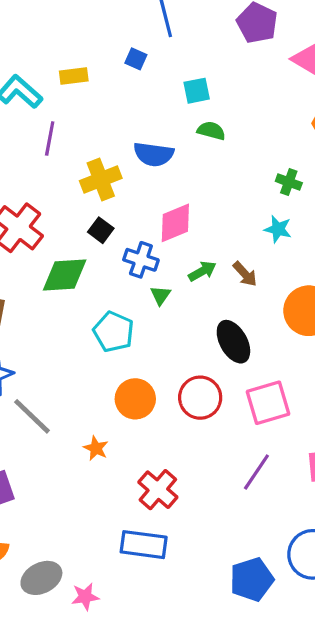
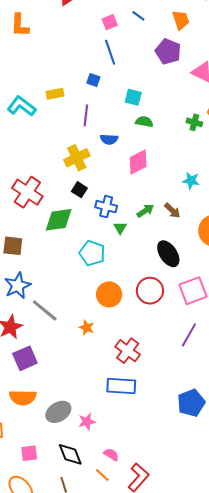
cyan square: (197, 91) -> (133, 97), turned 30
purple line: (50, 139) -> (86, 115), moved
blue semicircle: (154, 154) -> (109, 139), size x0.7
green cross: (289, 182) -> (194, 122), moved
pink diamond: (175, 223) -> (138, 162), moved

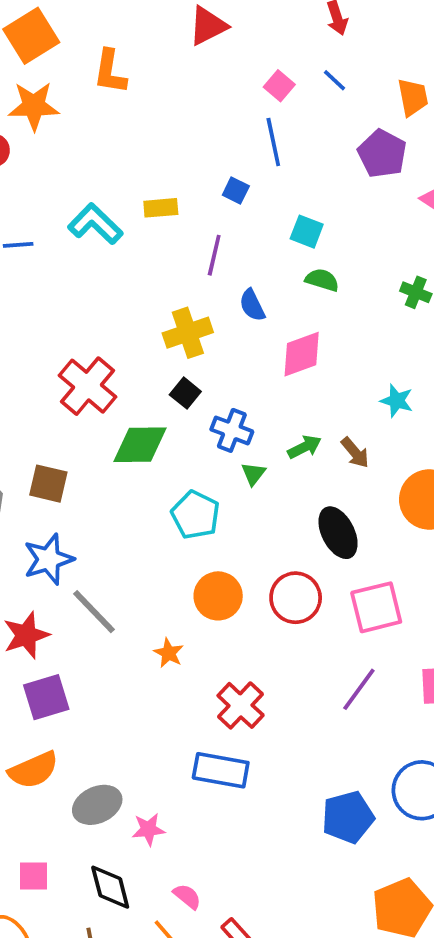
pink square: (110, 22) -> (279, 86), turned -35
blue semicircle: (109, 139) -> (252, 305), turned 54
orange semicircle: (23, 397) -> (33, 770), turned -32

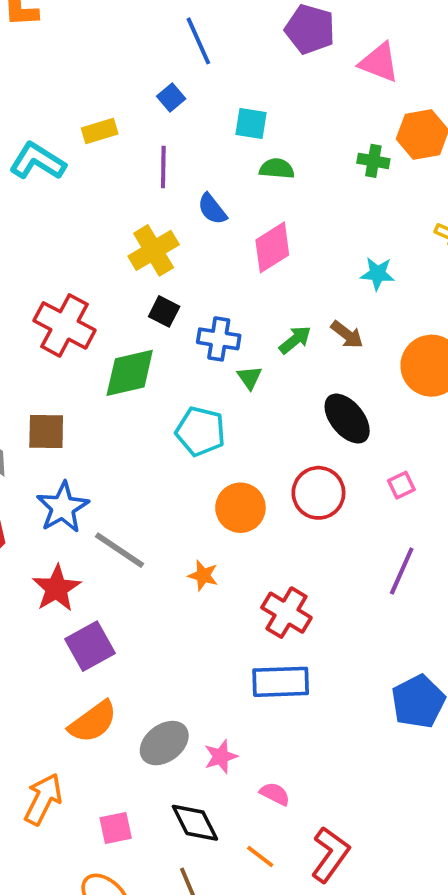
blue square: (236, 190) -> (171, 98), turned 36
pink square: (376, 607) -> (401, 485), size x0.5
pink semicircle: (187, 896) -> (275, 794), moved

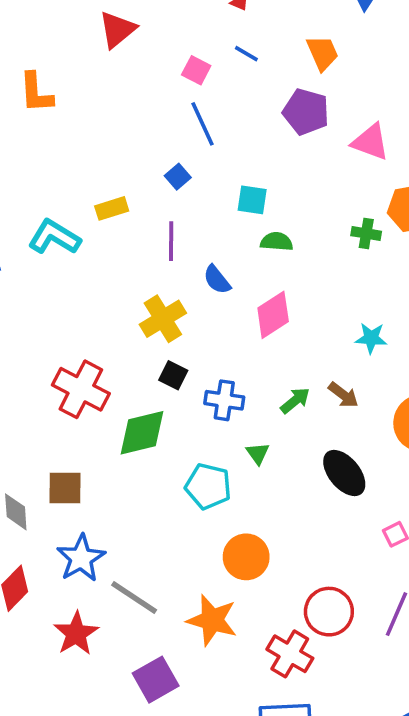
green triangle: (250, 378) -> (258, 453), moved
red circle: (318, 493) -> (329, 612), moved
orange star: (203, 575) -> (212, 620), size x1.8
purple square: (90, 646) -> (156, 680), moved

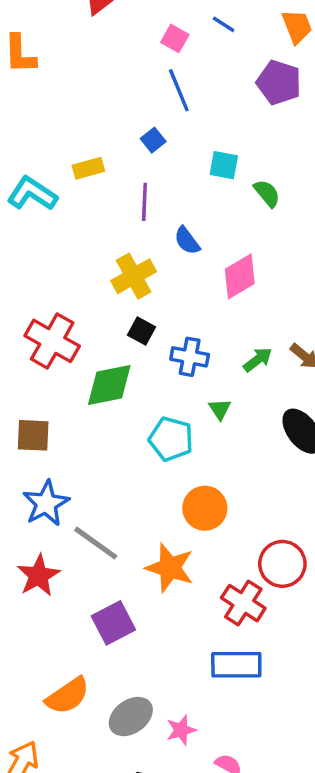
green semicircle: (277, 242) -> (267, 193), moved, turned 44

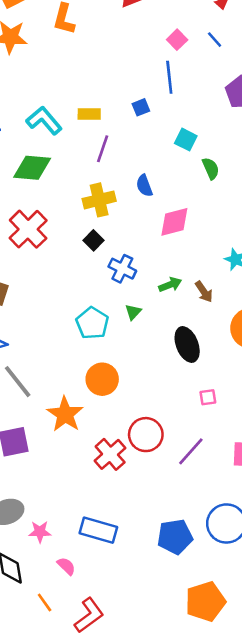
purple line: (144, 202) -> (103, 149), moved
green diamond: (109, 385) -> (32, 168), moved
blue rectangle: (236, 665) -> (98, 530), moved

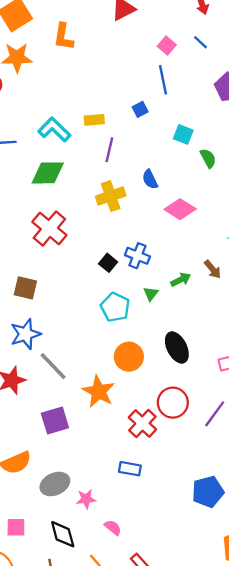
pink diamond: (174, 222) -> (180, 209), turned 52
black square: (93, 240) -> (108, 263), moved
green arrow: (170, 285) -> (181, 280), moved
black ellipse: (187, 344) -> (177, 347), moved
blue rectangle: (98, 530) -> (130, 469), moved, size x0.7

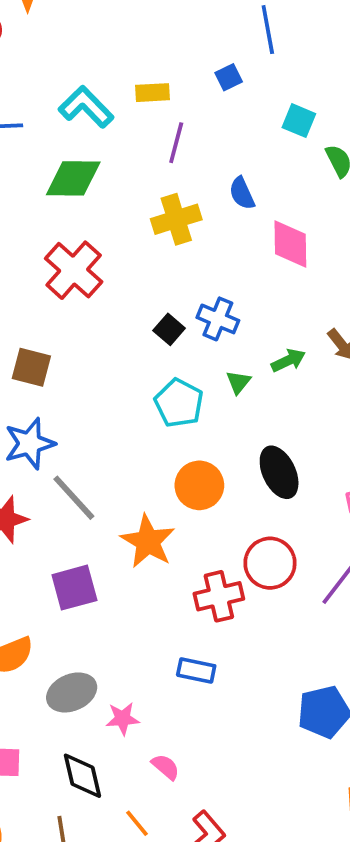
pink diamond: (180, 209) -> (290, 244), turned 56
red cross: (142, 423) -> (219, 596), turned 32

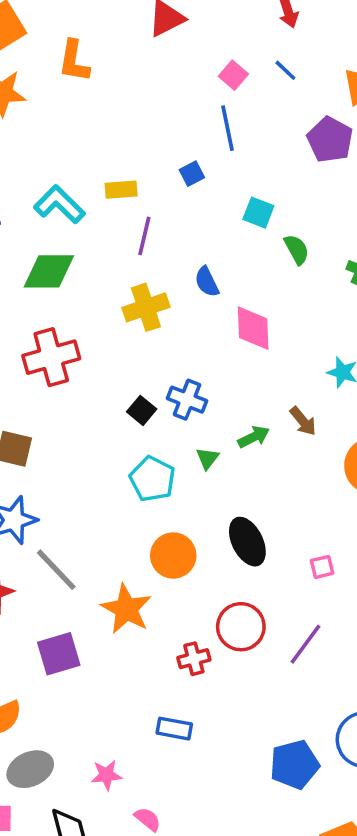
red cross: (74, 270) -> (51, 357), turned 34
red cross: (219, 596) -> (194, 659), size x0.7
gray ellipse: (72, 692) -> (30, 769), moved

